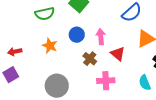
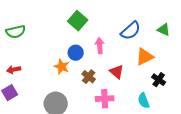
green semicircle: (45, 14) -> (16, 32), moved
pink arrow: (101, 37) -> (100, 46), moved
orange star: (50, 46) -> (62, 67), moved

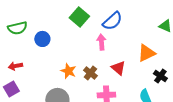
blue semicircle: (131, 31) -> (112, 21), moved
blue circle: (76, 53) -> (42, 39), moved
orange star: (62, 67) -> (68, 71), moved

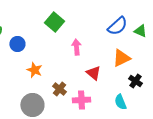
blue semicircle: (112, 21) -> (117, 26), moved
orange star: (68, 71) -> (34, 70), moved
brown cross: (90, 73) -> (59, 89), moved

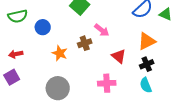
pink arrow: (76, 47) -> (102, 30), turned 133
black cross: (135, 81) -> (147, 64), moved, turned 32
brown cross: (59, 89) -> (85, 43), moved, turned 32

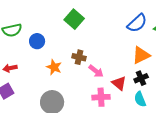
pink arrow: (102, 30) -> (96, 71), moved
brown cross: (85, 43) -> (79, 57), turned 32
red triangle: (119, 56) -> (119, 83), moved

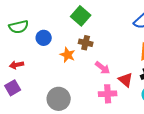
brown cross: (79, 57) -> (86, 43), moved
orange star: (54, 67) -> (68, 55), moved

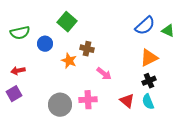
green square: (81, 16) -> (67, 22), moved
red triangle: (126, 80) -> (127, 101), moved
pink cross: (108, 94) -> (88, 100), moved

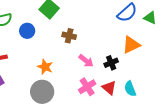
orange star: (69, 61) -> (45, 67), moved
black cross: (149, 81) -> (111, 63), moved
pink cross: (88, 100) -> (87, 87), moved, turned -30

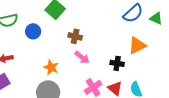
pink arrow: (86, 61) -> (82, 57), moved
black cross: (111, 63) -> (117, 63), turned 32

